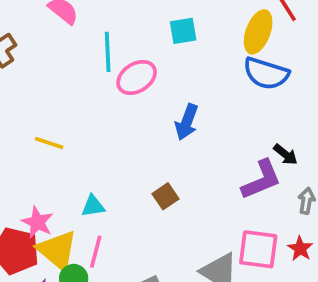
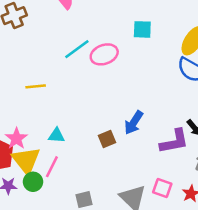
cyan line: (108, 52) -> (77, 49), moved, turned 44
blue arrow: (187, 122) -> (134, 123), moved
yellow line: (49, 143) -> (36, 86), turned -36
pink square: (258, 249) -> (162, 188), size x0.7

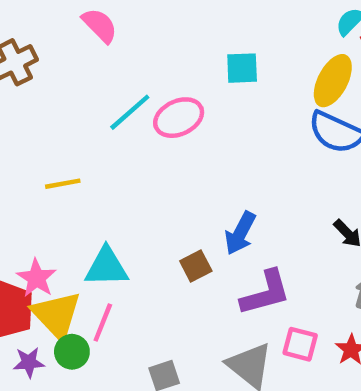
cyan triangle: (56, 135) -> (106, 267), size x1.5
purple L-shape: (174, 141) -> (265, 293), moved

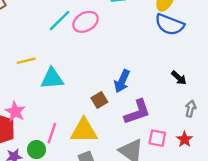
cyan triangle: (106, 267) -> (52, 79), moved
yellow triangle: (56, 315) -> (84, 131), moved, turned -44

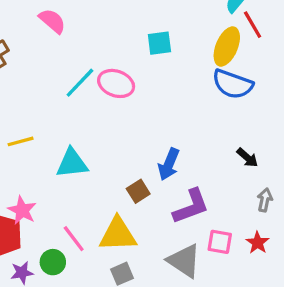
pink ellipse: (85, 22) -> (116, 83), turned 50
yellow line: (26, 61) -> (21, 141), moved
pink line: (52, 133) -> (74, 239), turned -54

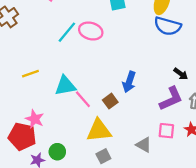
purple L-shape: (191, 206) -> (171, 99), moved
pink line: (74, 239) -> (83, 99), moved
gray triangle: (184, 261) -> (144, 145), size x0.7

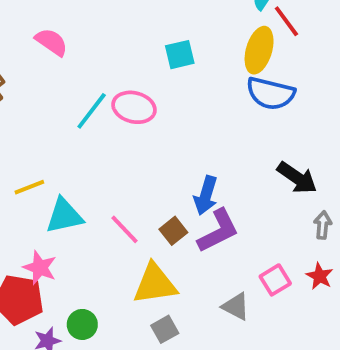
black arrow: (181, 74) -> (297, 178), size x1.5
cyan triangle: (65, 86) -> (64, 216), moved
purple L-shape: (171, 99) -> (218, 231), moved
pink square: (166, 131) -> (275, 280), turned -35

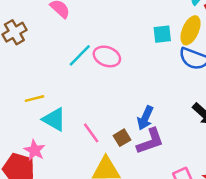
cyan square: (180, 55) -> (162, 34), moved
cyan triangle: (64, 216) -> (54, 119), turned 35

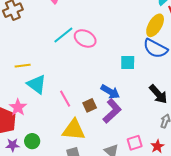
cyan square: (162, 34) -> (128, 62), moved
blue arrow: (145, 118) -> (110, 92), turned -90
purple L-shape: (150, 141) -> (112, 111), turned -30

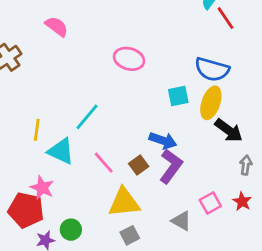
yellow ellipse: (155, 25) -> (211, 103), moved
cyan line: (63, 35) -> (87, 117), moved
pink ellipse: (85, 38) -> (129, 59), moved
yellow line: (23, 66) -> (37, 130), turned -63

